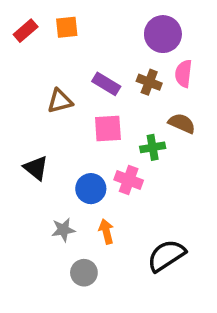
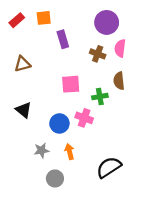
purple rectangle: (106, 84) -> (63, 39), moved, turned 42
brown triangle: (60, 101) -> (22, 64), moved
brown semicircle: (182, 123) -> (119, 81), turned -120

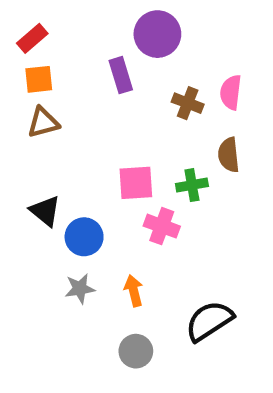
orange square: (44, 18) -> (39, 79), moved
purple circle: (107, 22) -> (157, 34), moved
pink square: (71, 84) -> (136, 183), moved
blue circle: (59, 123) -> (84, 237), moved
gray circle: (55, 178) -> (136, 351), moved

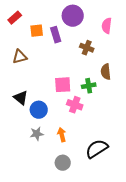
orange square: (39, 79) -> (37, 31), moved
pink semicircle: (231, 92) -> (107, 26), moved

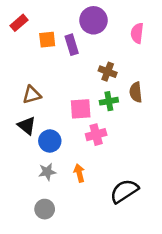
brown cross: (87, 48) -> (108, 72), moved
brown triangle: (20, 57) -> (32, 95), moved
green cross: (89, 86) -> (109, 101), moved
pink cross: (75, 105) -> (96, 135), turned -35
gray circle: (63, 163) -> (45, 209), moved

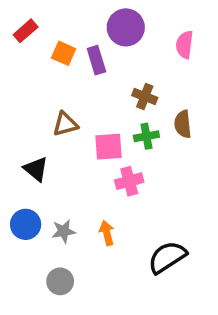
orange square: (47, 40) -> (64, 53), turned 30
brown triangle: (32, 95) -> (65, 124), moved
blue circle: (50, 141) -> (26, 224), moved

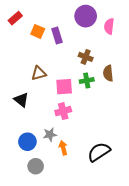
purple circle: (126, 27) -> (86, 16), moved
pink cross: (129, 181) -> (63, 111), moved
blue circle: (26, 224) -> (27, 142), moved
gray star: (64, 231) -> (50, 135), moved
orange arrow: (107, 233) -> (63, 148), moved

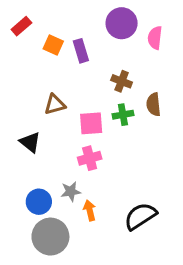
gray circle: (36, 166) -> (50, 237), size x1.6

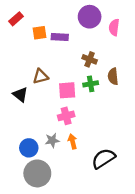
orange square: (53, 45) -> (39, 33), turned -32
purple rectangle: (81, 51) -> (60, 37), turned -70
black triangle: (30, 142) -> (20, 95), moved
orange arrow: (90, 210) -> (73, 141), moved

